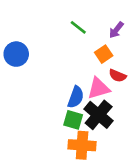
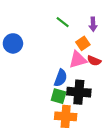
purple arrow: (116, 30) -> (93, 24), turned -40
pink triangle: (99, 88) -> (78, 60), moved
black cross: (99, 115) -> (79, 92), turned -35

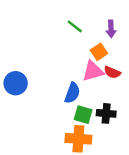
blue circle: (13, 43) -> (16, 83), moved
black cross: (79, 92) -> (106, 113), moved, size x0.7
green square: (59, 96) -> (83, 115), moved

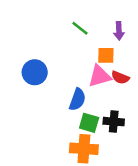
orange square: (99, 52) -> (106, 55), turned 35
blue circle: (16, 83) -> (35, 72), moved

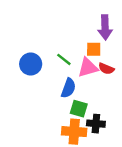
green line: (80, 28) -> (64, 59), moved
purple arrow: (119, 31) -> (105, 27), size x1.5
black cross: (114, 122) -> (96, 124), moved

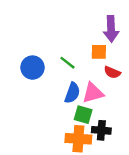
pink triangle: (88, 67) -> (93, 93), moved

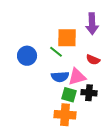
orange square: (99, 52) -> (67, 38), moved, size x1.5
blue semicircle: (72, 93) -> (60, 77), turned 66
black cross: (101, 130) -> (89, 93), moved

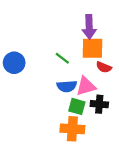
purple arrow: (92, 24) -> (89, 27), moved
orange square: (67, 38) -> (93, 48), moved
blue circle: (27, 56) -> (14, 63), moved

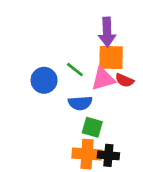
blue circle: (14, 63) -> (44, 80), moved
pink triangle: (86, 86) -> (103, 79), moved
black cross: (99, 104) -> (108, 155), moved

